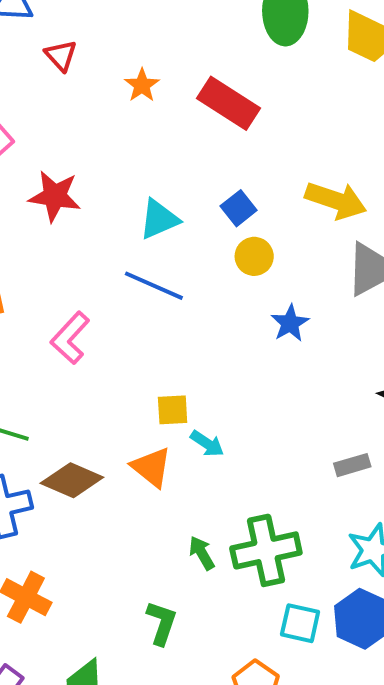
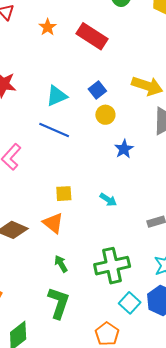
cyan arrow: (207, 444) -> (108, 200), moved
green arrow: (202, 553) -> (61, 264), moved
green L-shape: (162, 623) -> (59, 303), size x1.4
cyan square: (300, 623) -> (130, 303), turned 30

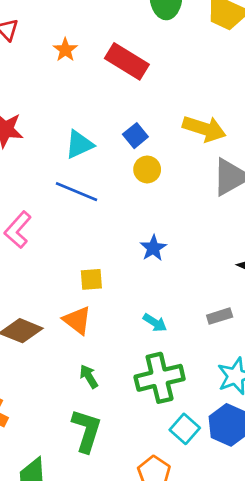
blue star: (124, 149) -> (153, 248), moved
cyan arrow: (108, 200) -> (155, 323), moved

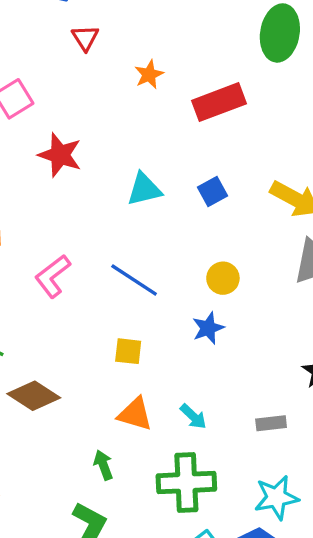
red rectangle: (127, 61) -> (219, 102), turned -63
yellow circle: (147, 169) -> (223, 278), moved
blue line: (76, 192) -> (134, 280), moved
orange triangle: (77, 320) -> (135, 414), moved, turned -32

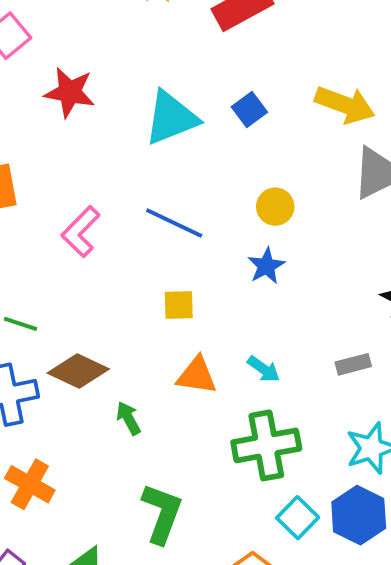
cyan triangle: (144, 189) -> (171, 118), size x1.4
green arrow: (103, 465) -> (128, 418), moved

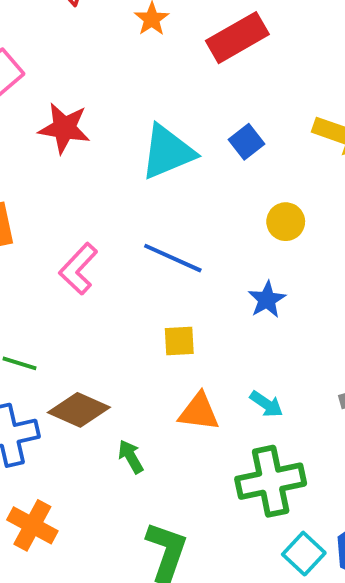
yellow circle: (275, 207) -> (286, 222), moved

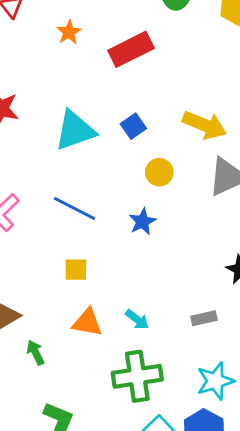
yellow circle: (286, 222) -> (159, 172), moved
blue star: (267, 300) -> (142, 222), moved

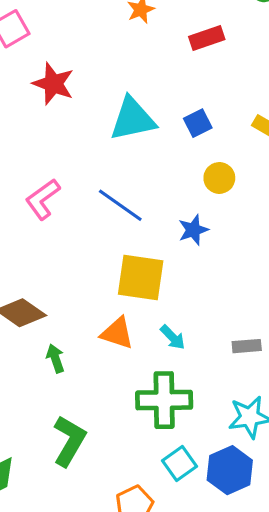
red rectangle: (131, 49) -> (207, 38), size x0.7
yellow square: (76, 270) -> (141, 278), moved, size x1.8

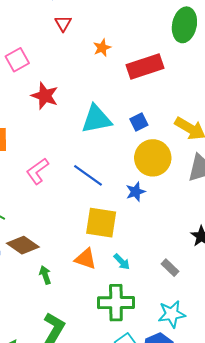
red rectangle: (207, 38) -> (145, 66), size x1.6
yellow circle: (219, 178) -> (153, 158), size x1.8
gray rectangle: (247, 346) -> (170, 268), turned 48

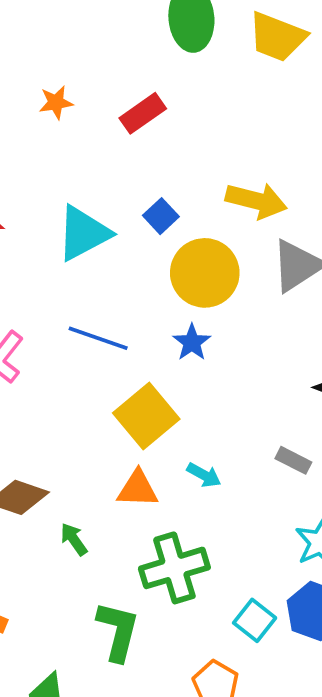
orange star: (102, 48) -> (56, 102), turned 30
red rectangle: (145, 66) -> (143, 113), size x0.7
yellow square: (101, 223) -> (146, 416), turned -32
green cross: (116, 303) -> (174, 568), moved

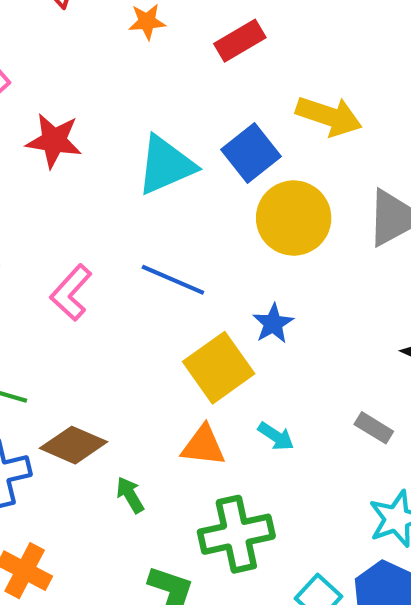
yellow arrow: (256, 201) -> (329, 116), moved
blue square: (161, 216) -> (251, 153), size x1.5
blue star: (192, 342) -> (273, 323), moved

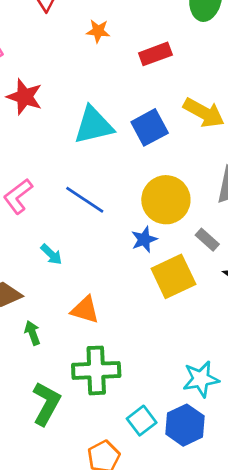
yellow circle: (294, 218) -> (166, 200), moved
yellow square: (219, 368) -> (173, 276), moved
gray rectangle: (374, 428) -> (207, 240), moved
cyan arrow: (276, 436) -> (51, 254), moved

